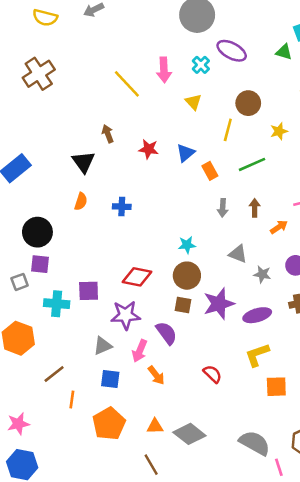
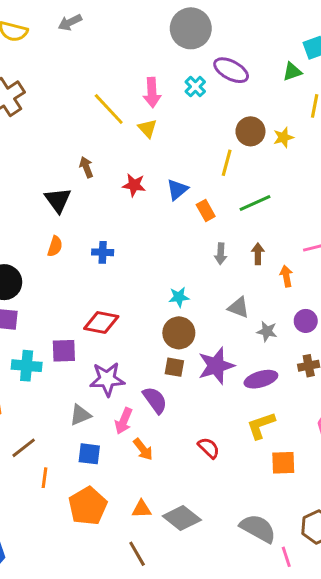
green triangle: (284, 52) -> (292, 72), turned -36
yellow triangle: (193, 102) -> (147, 128), moved
yellow star: (279, 131) -> (283, 137), moved
orange arrow: (279, 227) -> (286, 276), turned -66
red diamond: (137, 277) -> (101, 322), moved

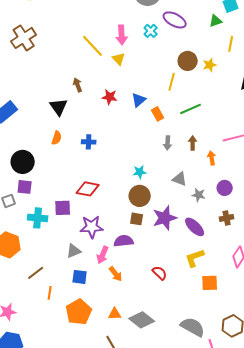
purple ellipse: (261, 379) -> (195, 227), turned 60
purple semicircle: (155, 400) -> (124, 241), turned -60

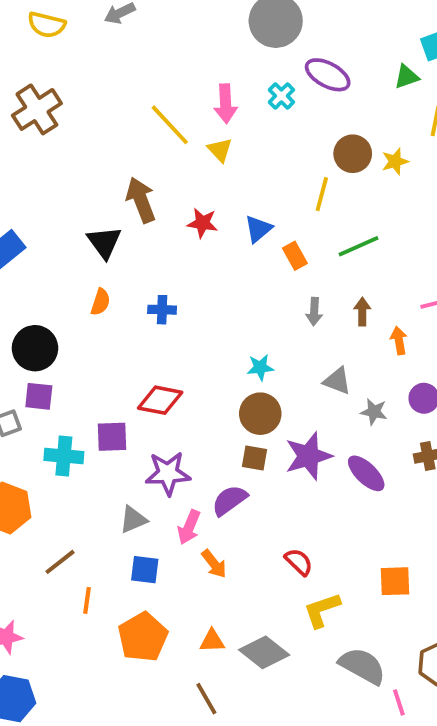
brown arrow: (78, 85) -> (141, 200), size x1.6
purple semicircle: (124, 241) -> (229, 500), turned -30
yellow L-shape: (195, 258) -> (322, 610), moved

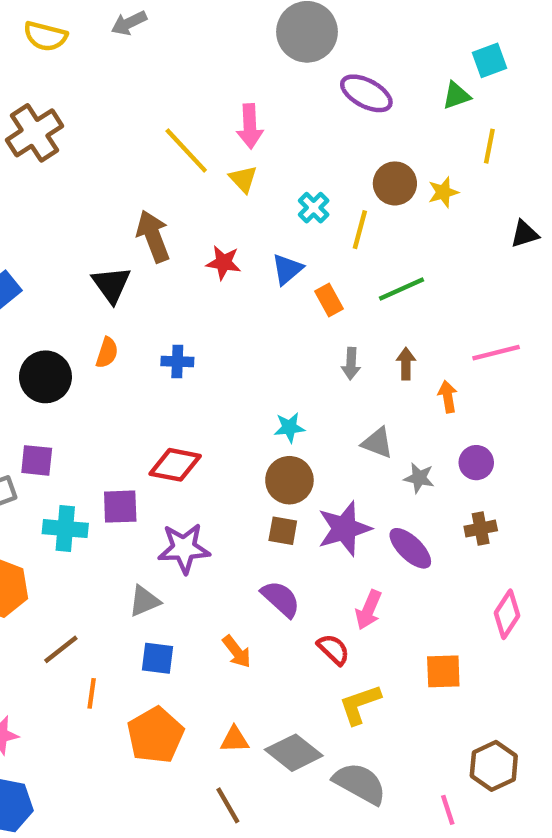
cyan cross: (281, 96) -> (314, 208), moved
black circle: (35, 348) -> (45, 377), moved
purple semicircle: (229, 500) -> (281, 599), moved, turned 78
pink arrow: (189, 527) -> (369, 610), moved
gray semicircle: (362, 666) -> (360, 783), moved

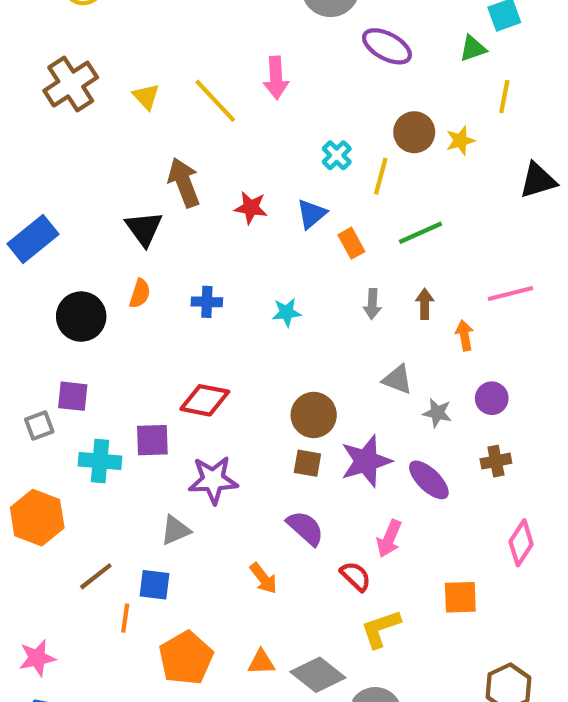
yellow triangle: (243, 179) -> (146, 97), moved
black triangle: (525, 234) -> (538, 180), size x1.4
cyan star: (289, 427) -> (286, 312), moved
blue square: (158, 658) -> (154, 585), moved

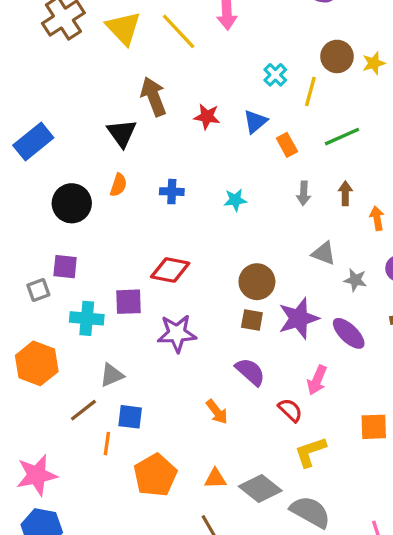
yellow triangle: (146, 97) -> (123, 28), size x1.6
gray triangle: (175, 530) -> (112, 375), moved
pink star: (37, 658) -> (37, 475), size x1.4

